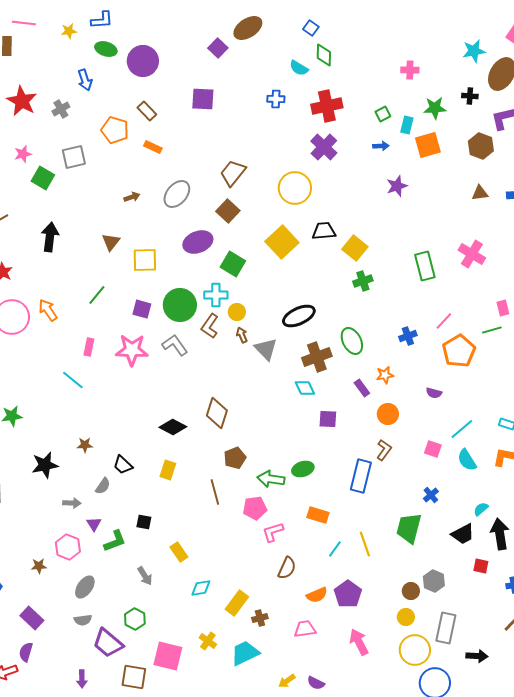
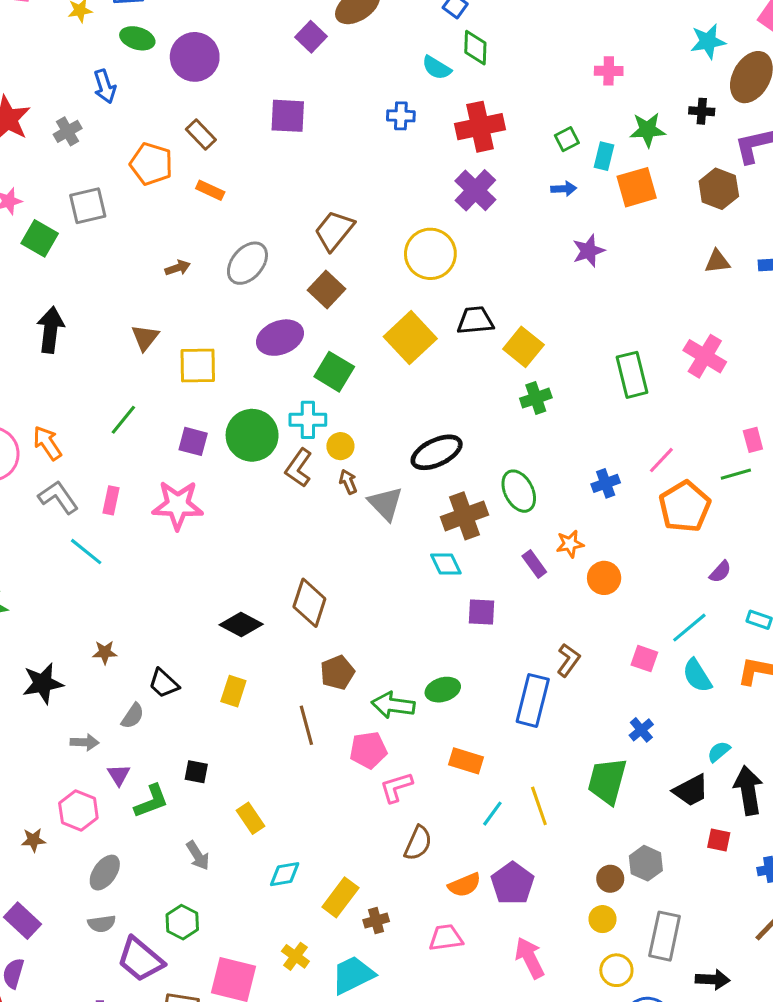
gray L-shape: (175, 345) -> (58, 497), moved
purple semicircle: (434, 393) -> (720, 572), moved, turned -63
orange circle: (388, 414) -> (604, 578), moved
yellow circle: (415, 650) -> (616, 970), size x0.7

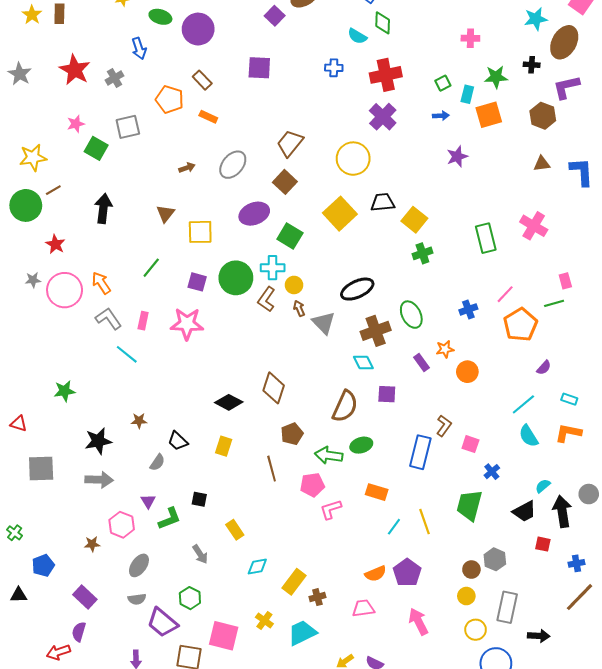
pink square: (644, 659) -> (470, 444), moved
gray arrow: (85, 742) -> (99, 480), moved, size x1.5
brown semicircle: (418, 843) -> (345, 406), moved, size x1.4

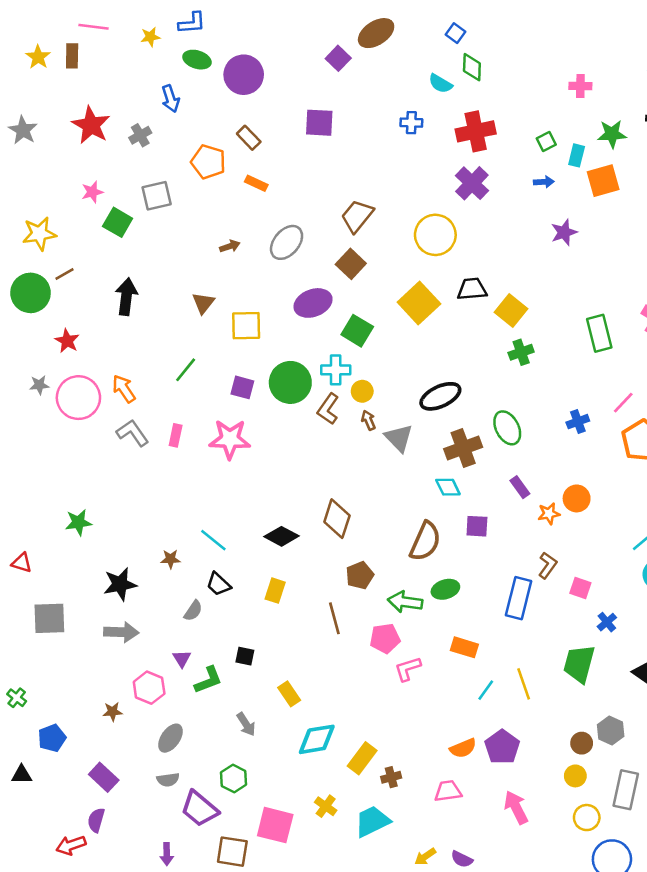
orange star: (445, 349) -> (549, 514), moved
cyan line: (127, 354) -> (213, 540), moved
cyan diamond: (257, 566) -> (317, 739), size x1.5

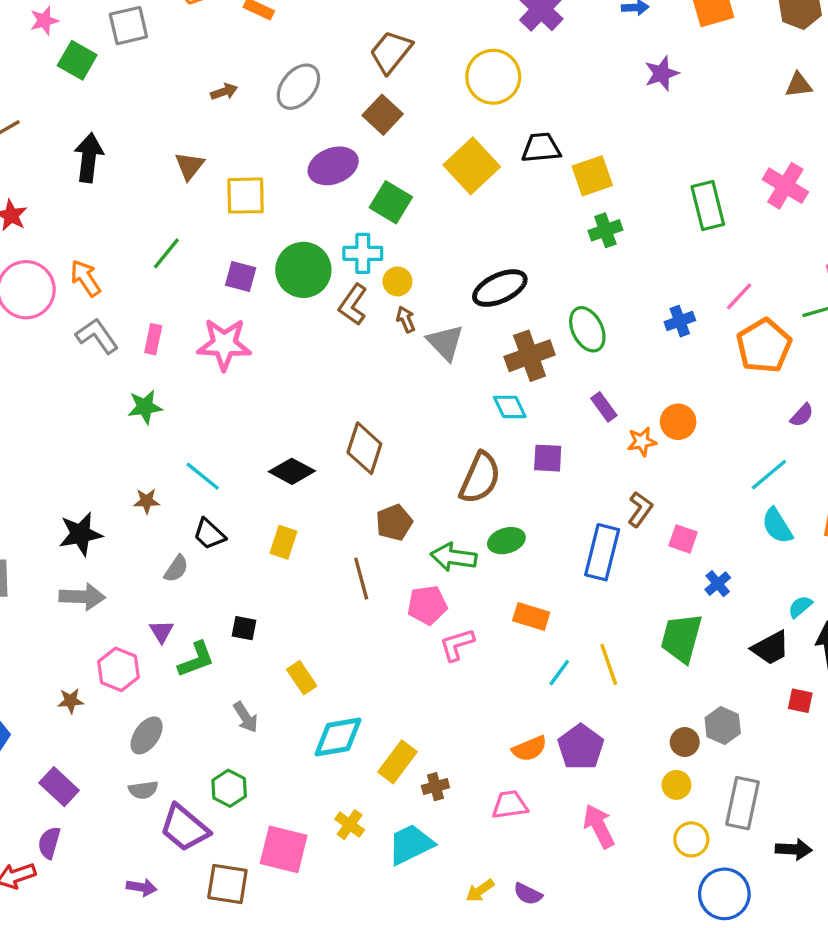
yellow square: (511, 311) -> (592, 176), turned 32
green star: (78, 522) -> (145, 407), moved
purple arrow: (167, 854) -> (142, 887), turned -80

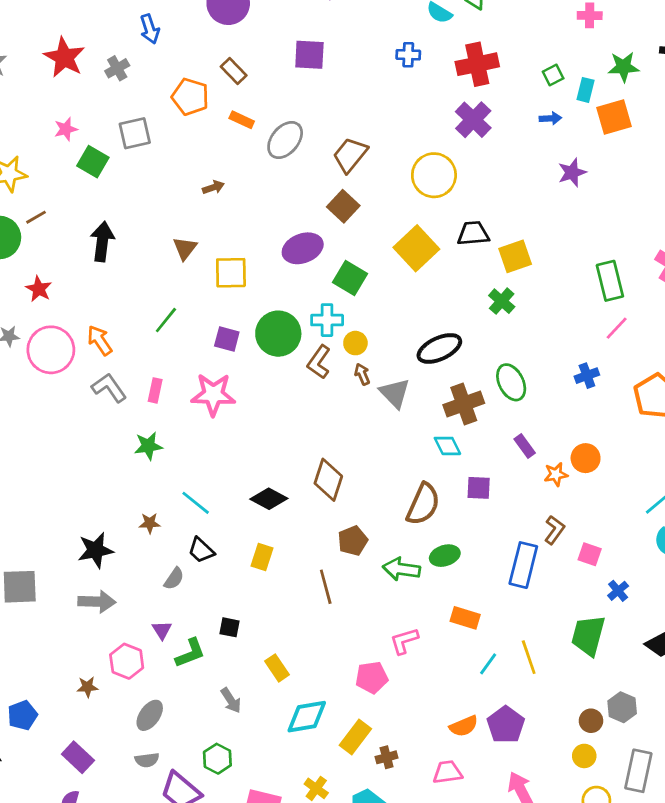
gray ellipse: (298, 87) -> (285, 140), moved
green cross: (605, 230) -> (502, 301), moved, turned -30
pink line: (739, 296) -> (617, 328), moved
pink pentagon: (427, 605) -> (372, 677), moved

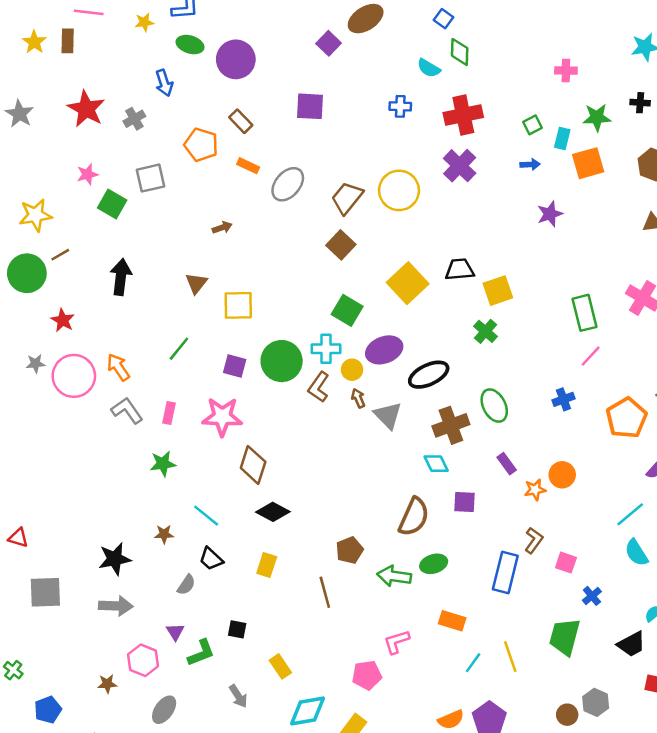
yellow circle: (434, 175) -> (399, 190), moved
purple ellipse: (303, 248) -> (384, 350), moved
brown diamond: (328, 480) -> (253, 465), moved

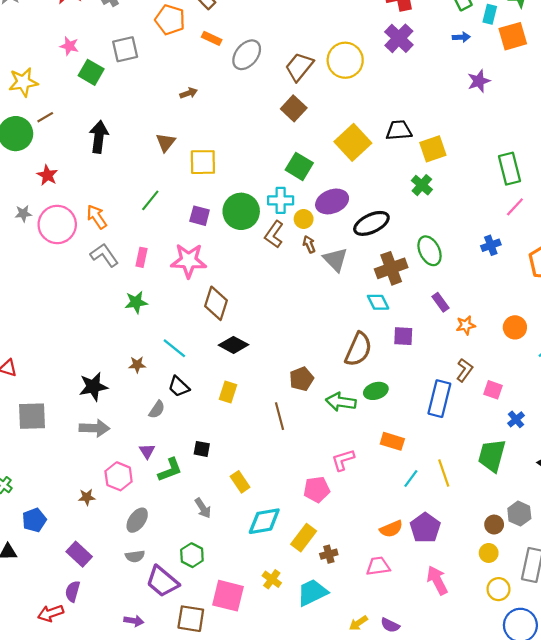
pink star: (87, 174) -> (69, 46), turned 30
orange circle: (562, 475) -> (515, 327), moved

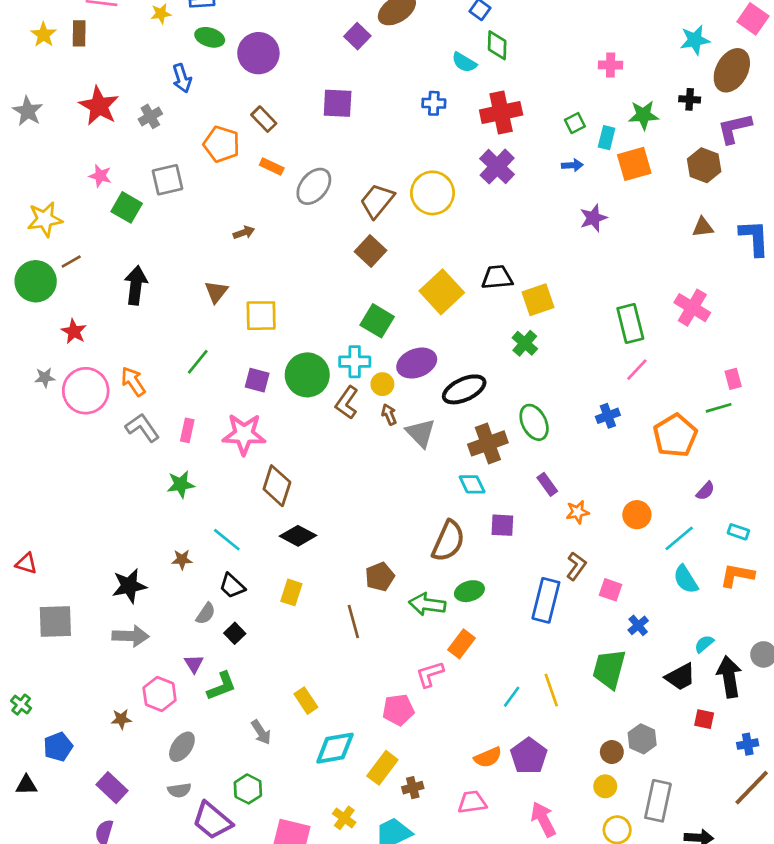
orange rectangle: (392, 441) -> (462, 644), moved, turned -70
black square: (202, 449) -> (235, 633), moved, turned 35

